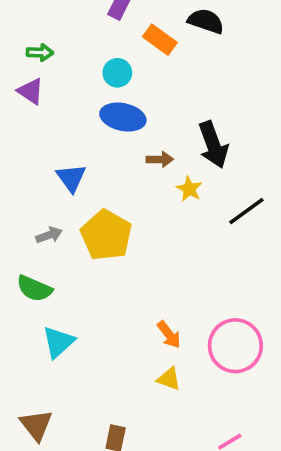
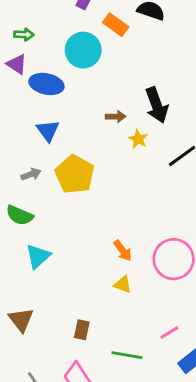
cyan circle: (117, 73) -> (83, 50), size x1.6
blue ellipse: (123, 117) -> (46, 84), moved

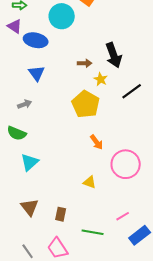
yellow pentagon: (75, 174) -> (86, 104), moved
orange arrow: (123, 251) -> (97, 142), moved
brown triangle: (21, 320) -> (30, 207), moved

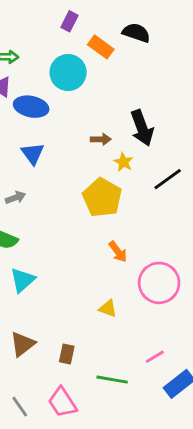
brown triangle: (30, 207) -> (23, 344), turned 30

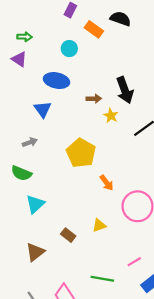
cyan circle: (68, 73) -> (69, 49), size x0.6
blue ellipse: (31, 107) -> (56, 81), moved
yellow pentagon: (102, 198) -> (81, 153), moved
yellow triangle: (108, 309) -> (99, 225), turned -40
brown rectangle: (67, 354) -> (68, 235), moved, turned -64

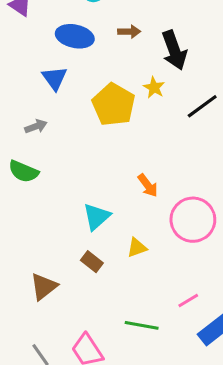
brown arrow: (94, 99) -> (129, 32), moved
yellow pentagon: (81, 153) -> (114, 105), moved
cyan triangle: (35, 204) -> (97, 217), moved

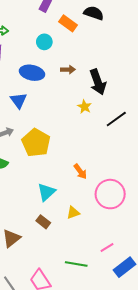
yellow pentagon: (114, 105) -> (36, 143), moved

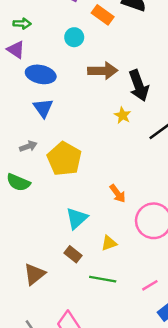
brown arrow: (68, 70) -> (103, 71), size x1.6
blue ellipse: (32, 73) -> (41, 74), moved
green line: (76, 264) -> (103, 279), moved

